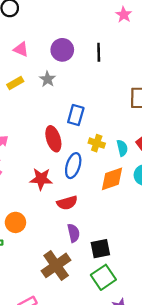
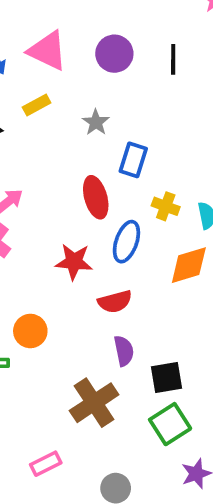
pink triangle: (21, 49) -> (48, 51), size x1.6
gray star: (48, 79) -> (96, 122), moved

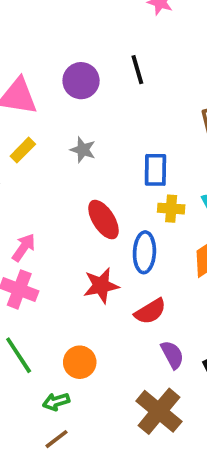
blue rectangle: (133, 160) -> (155, 170), moved

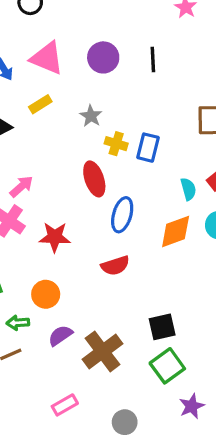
yellow cross: (171, 209) -> (116, 144), moved
red star: (101, 286) -> (55, 237), moved
purple semicircle: (172, 355) -> (60, 335), moved, turned -110

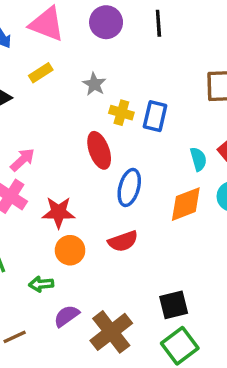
orange circle: (46, 294) -> (70, 250), moved
green arrow: (18, 323) -> (41, 284), moved

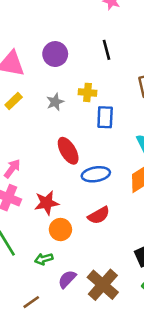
black line: (158, 23) -> (106, 50), moved
gray star: (94, 84) -> (55, 102), turned 30
yellow cross: (121, 113) -> (88, 92), moved
blue ellipse: (129, 187) -> (96, 174), turned 76

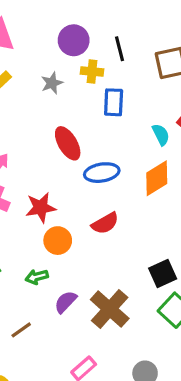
black line: (106, 50) -> (119, 49), moved
purple circle: (55, 54) -> (74, 40), moved

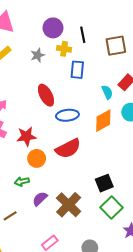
red semicircle: (105, 223) -> (68, 149), size x1.4

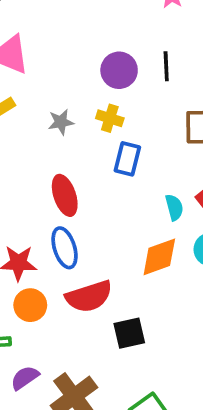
purple circle: (53, 28) -> (119, 70), moved
black line: (83, 35) -> (166, 66), moved
blue ellipse: (67, 115) -> (65, 248), moved, turned 70
black square: (104, 183) -> (129, 333), moved

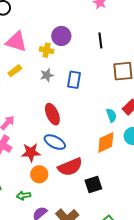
purple circle: (119, 70) -> (61, 36), moved
yellow cross: (110, 118) -> (47, 50), moved
blue rectangle: (127, 159) -> (74, 80), moved
blue ellipse: (65, 248) -> (55, 142), turned -40

